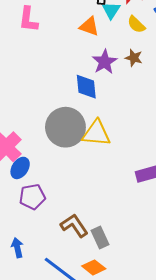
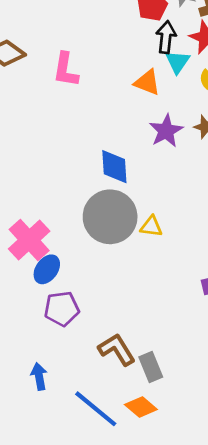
blue diamond: (86, 87) -> (114, 167), moved
yellow triangle: (96, 133) -> (151, 226), size x0.6

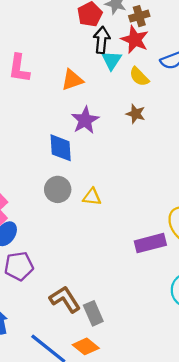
orange triangle: (147, 82) -> (72, 80), moved, turned -40
purple star: (166, 131) -> (85, 120), moved
gray circle: (110, 217) -> (58, 189), size x0.6

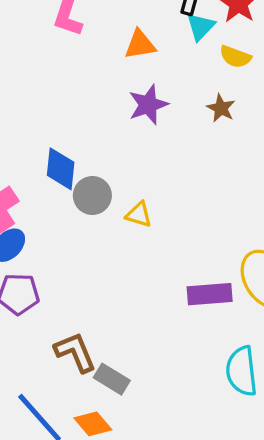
yellow semicircle: (139, 77) -> (235, 57), turned -35
blue diamond: (61, 148) -> (61, 169), moved
gray rectangle: (93, 313) -> (112, 379), turned -45

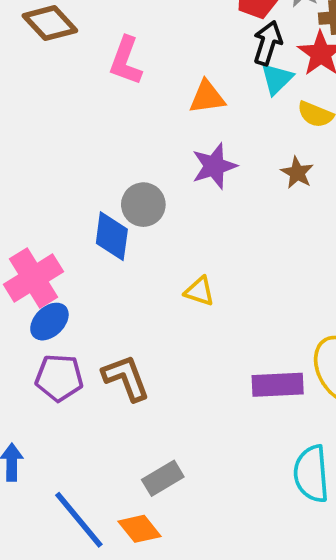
gray circle: (92, 196) -> (143, 205), moved
brown L-shape: (75, 352) -> (126, 378), moved
gray rectangle: (112, 379) -> (163, 478), turned -64

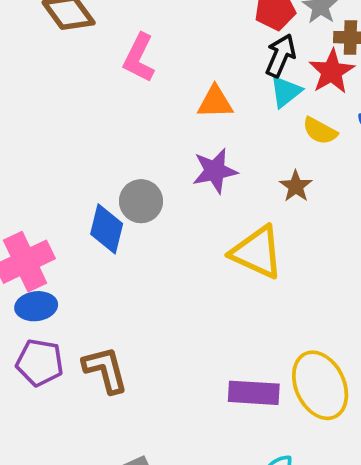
yellow triangle: (200, 291) -> (257, 252), moved, size x1.8
blue ellipse: (49, 322) -> (36, 306), turned 30

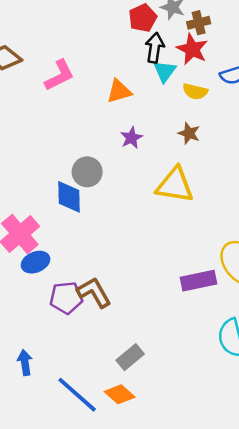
pink L-shape: (139, 58) -> (59, 75), turned -128
purple star: (215, 171) -> (131, 138), size x0.7
purple pentagon: (40, 363) -> (66, 298), moved

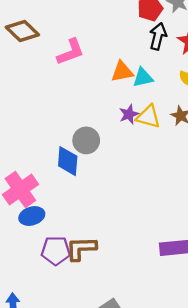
cyan triangle: (165, 71) -> (143, 78), moved, turned 35
yellow triangle: (175, 185) -> (148, 117), moved, size x0.7
brown L-shape: (94, 292) -> (81, 248), turned -68

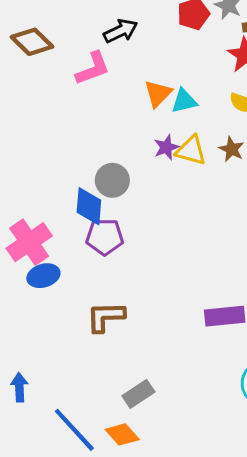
black arrow: (158, 36) -> (121, 31), moved, turned 50
orange triangle: (122, 72) -> (158, 94), turned -35
purple pentagon: (56, 251) -> (105, 237), moved

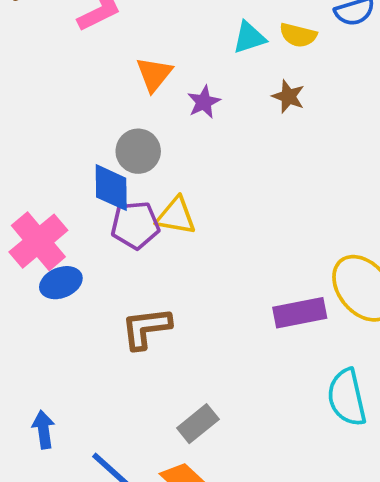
orange triangle: (158, 94) -> (154, 74), moved
cyan triangle: (184, 101) -> (249, 38), moved
yellow triangle: (191, 150) -> (176, 216), moved

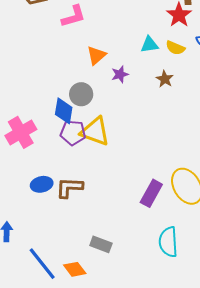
yellow triangle: (176, 216) -> (95, 132), size x1.4
blue ellipse: (61, 283) -> (42, 184), moved
purple rectangle: (300, 313) -> (151, 193), turned -60
gray rectangle: (198, 424) -> (101, 244), moved, turned 50

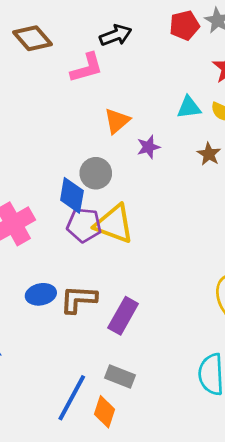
purple rectangle: (151, 193) -> (123, 316), moved
blue line: (42, 264) -> (72, 398), moved, turned 66
orange diamond: (75, 269) -> (104, 412), moved, turned 55

